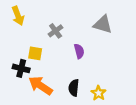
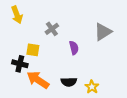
gray triangle: (103, 24) -> (103, 32), moved, turned -48
black semicircle: (74, 88) -> (69, 82), turned -98

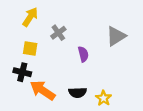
yellow arrow: (17, 15) -> (30, 17), moved, turned -126
yellow square: (33, 50) -> (30, 49), moved

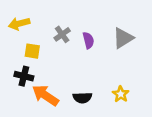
yellow arrow: (30, 17) -> (19, 24), moved, turned -138
purple semicircle: (83, 54) -> (88, 40), moved
yellow star: (104, 98) -> (121, 94), moved

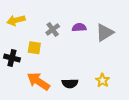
purple semicircle: (88, 40) -> (79, 27), moved, turned -80
yellow square: (32, 51) -> (34, 48), moved
black cross: (24, 76) -> (12, 58), moved

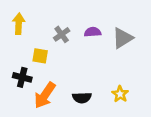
yellow arrow: (16, 20) -> (19, 24), turned 108
black cross: (12, 58) -> (22, 77), moved
orange arrow: (38, 81) -> (45, 95), turned -90

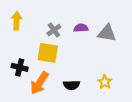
gray triangle: (122, 38) -> (107, 33), turned 42
yellow square: (40, 56) -> (48, 53), moved, size x1.5

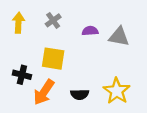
gray cross: (54, 30) -> (53, 20), moved
yellow star: (105, 82) -> (117, 91), size x1.6

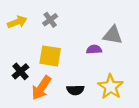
yellow arrow: (18, 23) -> (17, 22), turned 66
purple semicircle: (90, 31) -> (94, 49), moved
black cross: (22, 75) -> (20, 71), turned 35

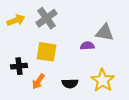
gray cross: (50, 20) -> (47, 18), size x1.5
black cross: (20, 71) -> (19, 66), turned 35
orange arrow: (41, 88) -> (38, 81), size x0.7

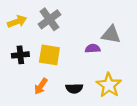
black cross: (19, 66) -> (20, 55), moved

